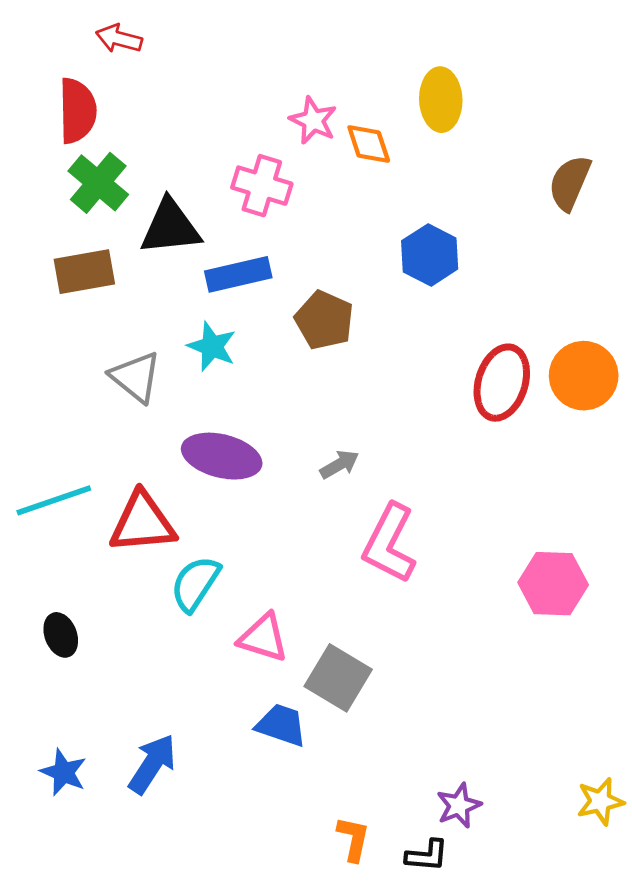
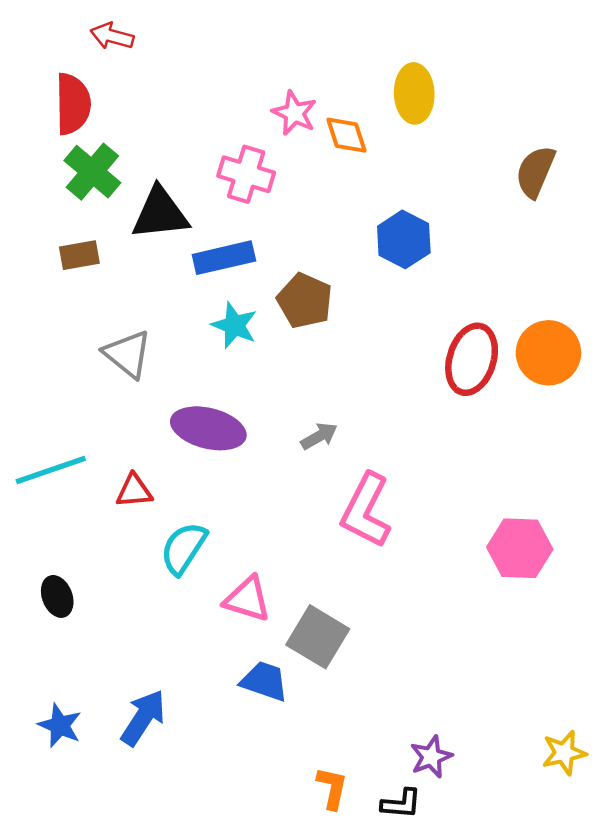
brown rectangle: (84, 272) -> (79, 255), size x0.7
cyan star: (212, 346) -> (234, 325), moved
red triangle: (143, 523) -> (134, 491), size x0.6

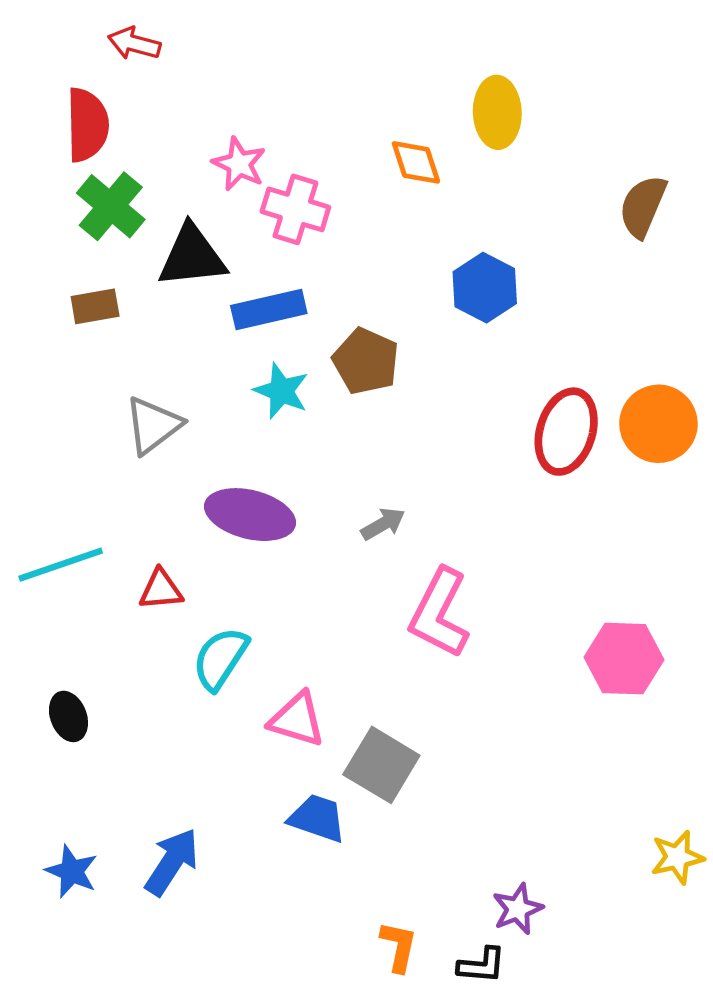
pink star: (294, 113) -> (239, 164), moved
gray triangle: (128, 354) -> (153, 425), turned 44
yellow star: (564, 753) -> (677, 857), moved

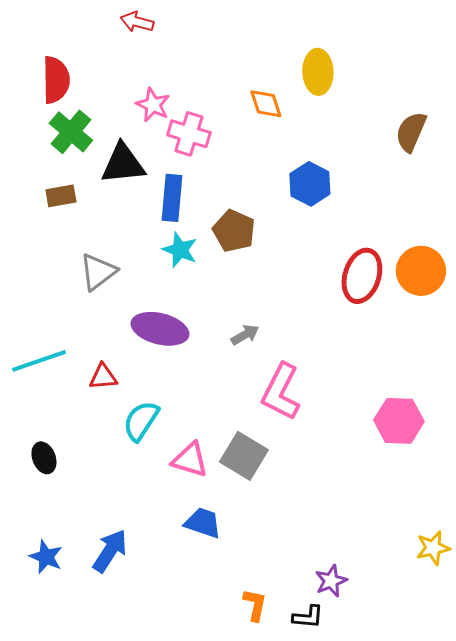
red arrow: (134, 43) -> (137, 22), moved
blue rectangle: (269, 310) -> (172, 198), turned -72
gray square: (381, 765) -> (244, 456), moved

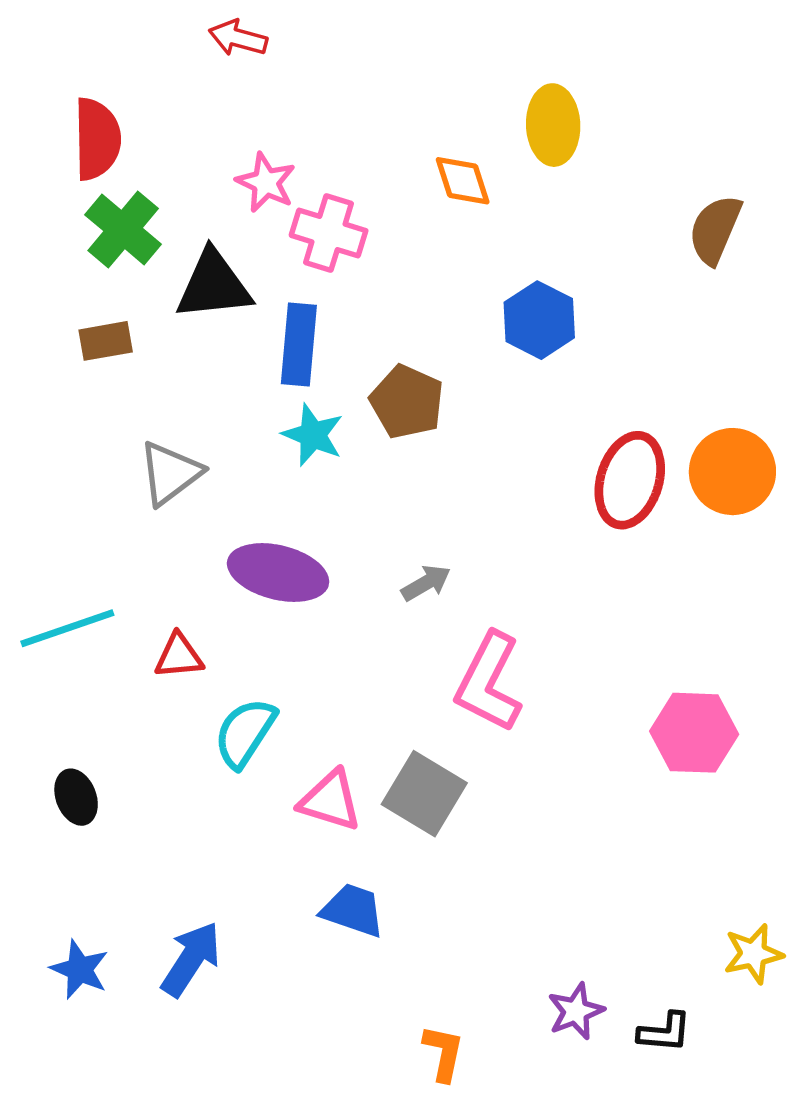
black L-shape: (308, 617) -> (665, 1032), moved

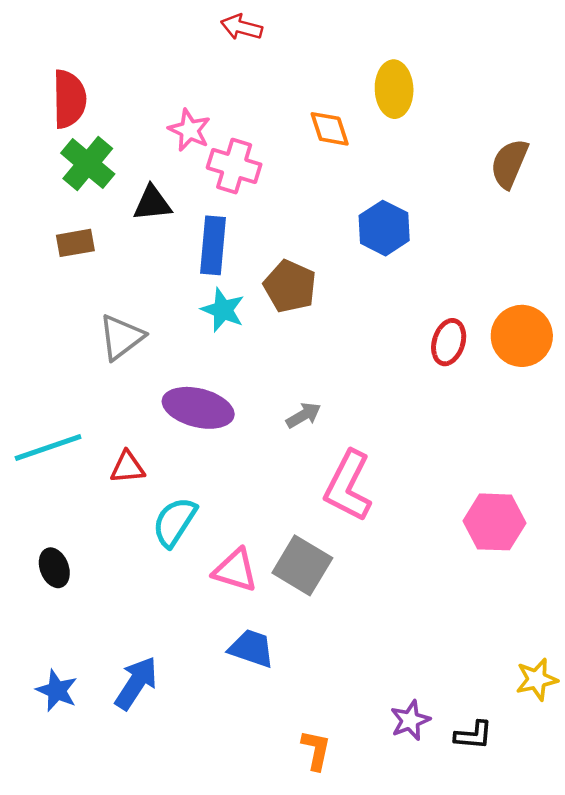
red arrow: (238, 38) -> (242, 27), moved
black triangle: (214, 285) -> (152, 203), size x0.7
red ellipse: (630, 480) -> (449, 342), size x0.7

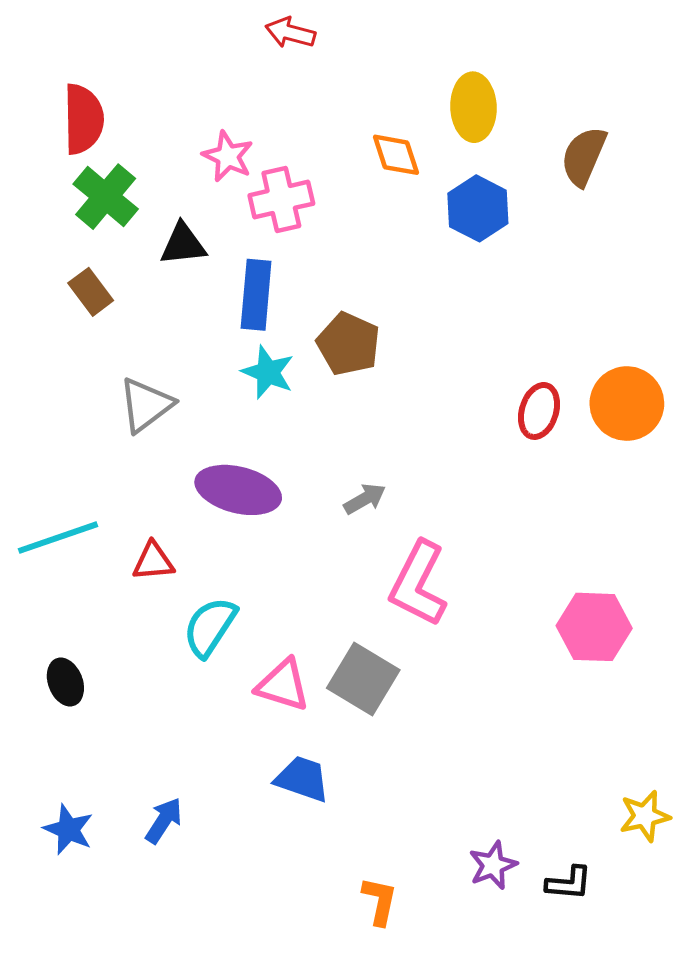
brown semicircle: (509, 164) -> (584, 156), moved
pink cross: (234, 166) -> (281, 199), turned -30
blue hexagon: (384, 228) -> (478, 208), moved
brown rectangle: (75, 243) -> (91, 292), turned 63
blue arrow: (136, 683) -> (164, 821), size x0.7

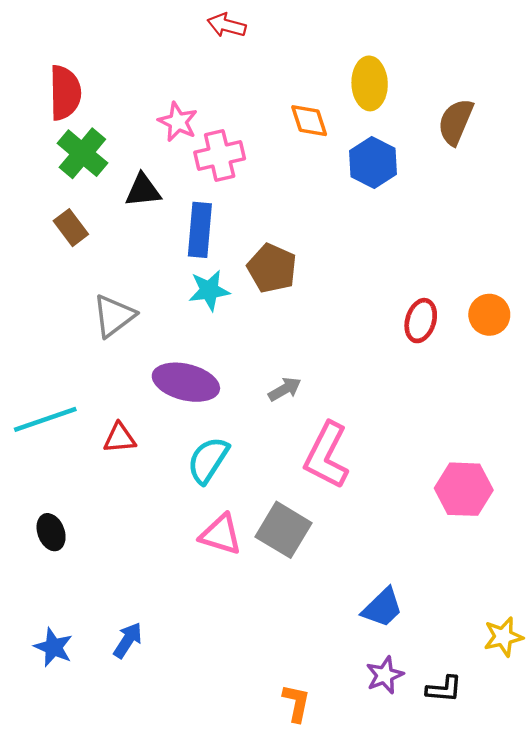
cyan star: (268, 372) -> (209, 290), turned -30
orange circle: (627, 404) -> (489, 315), size x0.7
cyan semicircle: (210, 627) -> (208, 460), moved
blue trapezoid: (302, 779) -> (382, 608), moved, turned 117

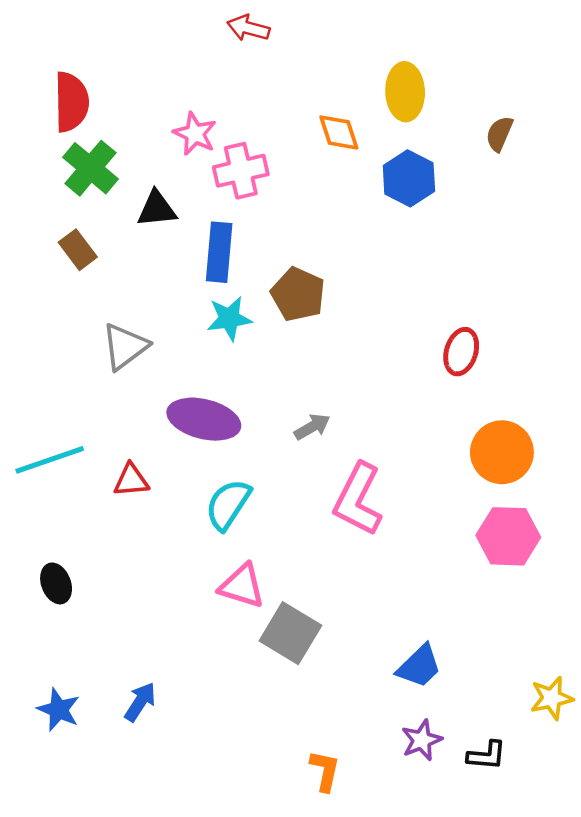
brown semicircle: (456, 122) -> (499, 134), size x0.7
orange circle: (489, 315) -> (502, 452), moved, size x1.4
gray square: (284, 530) -> (290, 633), moved

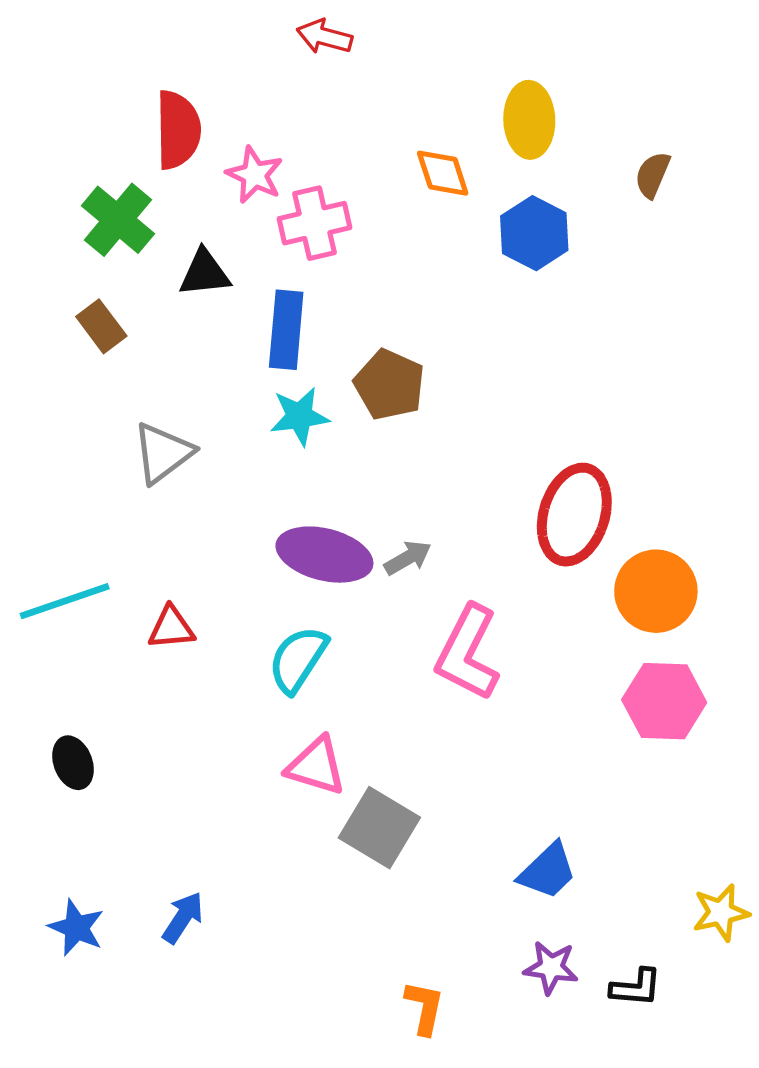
red semicircle: (71, 102) -> (178, 130), moved
red ellipse: (461, 352) -> (574, 515), moved, size x1.6
purple ellipse: (204, 419) -> (324, 555), moved
purple star: (422, 740) -> (551, 968), turned 30

